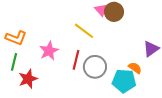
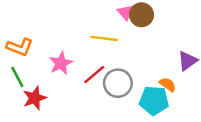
yellow line: (84, 31) -> (104, 38), turned -30
red line: (76, 60) -> (94, 74), turned 36
green line: (14, 62) -> (17, 77), turned -42

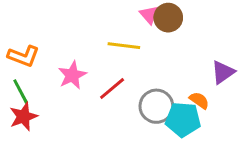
gray circle: (118, 83) -> (156, 106), moved
red star: (35, 98) -> (23, 117), moved

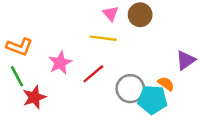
pink triangle: (149, 15) -> (111, 14), moved
red star: (23, 117) -> (34, 97), moved

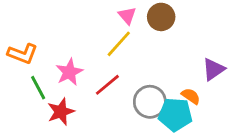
yellow line: (103, 38) -> (119, 44), turned -55
green line: (17, 76) -> (38, 88), moved
red star: (34, 97) -> (61, 112), moved

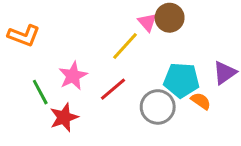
pink triangle: (127, 16) -> (147, 22), moved
orange L-shape: (23, 54) -> (24, 36), moved
cyan pentagon: (175, 114) -> (181, 80), moved

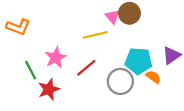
yellow line: (125, 46) -> (95, 35), turned 35

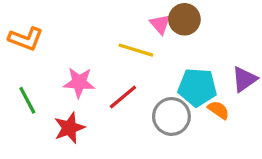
yellow line: (95, 35) -> (136, 50), turned 30
pink star: (56, 58) -> (79, 82), turned 30
green line: (31, 70) -> (27, 100), moved

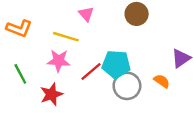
pink triangle: (160, 24) -> (86, 14), moved
yellow line: (136, 50) -> (66, 37), moved
cyan pentagon: (197, 87) -> (116, 64), moved

